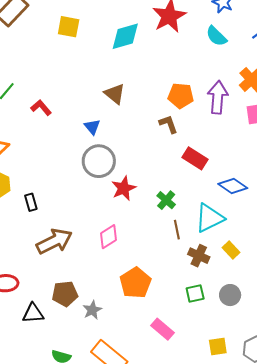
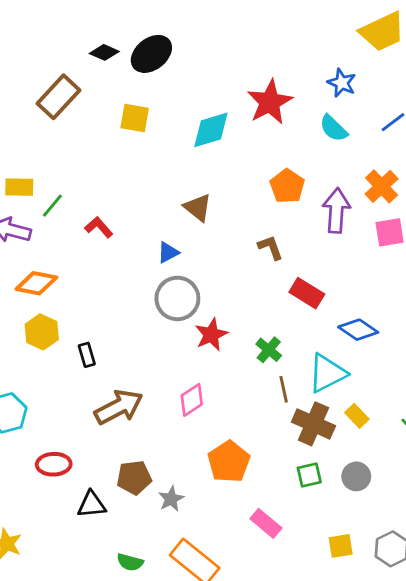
orange pentagon: (181, 96) -> (287, 186), moved, turned 30
blue triangle: (92, 127) -> (168, 252), turned 42
brown cross: (199, 256) -> (313, 424), size x1.4

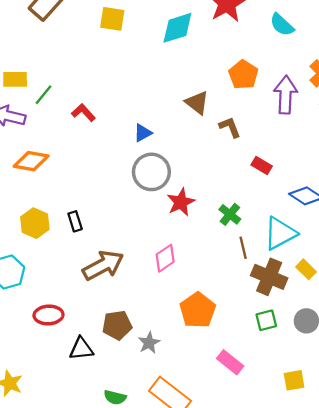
brown triangle: (198, 208) -> (197, 103), moved
red rectangle: (307, 293) -> (262, 165), size x0.7
yellow hexagon: (42, 332) -> (35, 223), moved

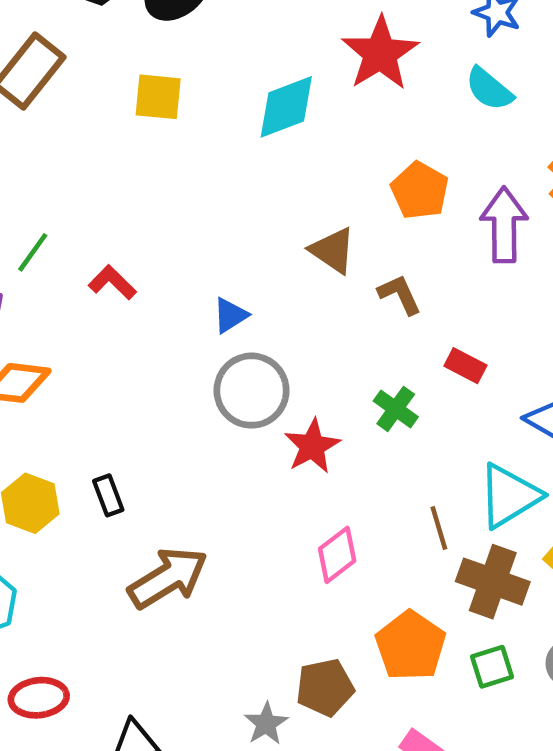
green cross: (230, 214) -> (396, 409), moved
pink diamond: (165, 258) -> (337, 555), moved
orange pentagon: (198, 310) -> (410, 646), moved
red ellipse: (48, 315) -> (39, 698), moved
brown pentagon: (117, 325) -> (325, 687), moved

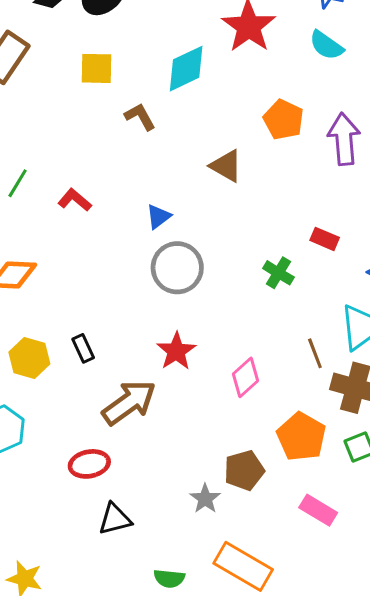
brown L-shape: (400, 295) -> (140, 117), moved
red star: (312, 446) -> (176, 351), moved
red ellipse: (39, 698) -> (89, 464), moved

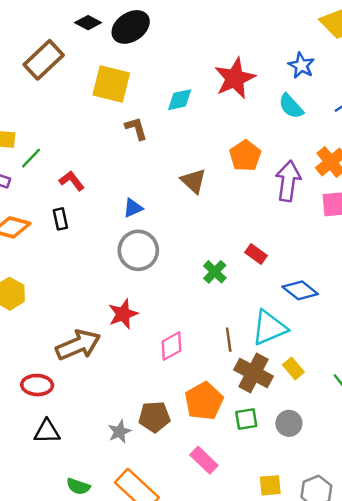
yellow square: (96, 68) -> (111, 84), size x1.4
cyan diamond: (186, 69) -> (180, 100), size x0.7
black rectangle: (83, 348) -> (60, 219), moved

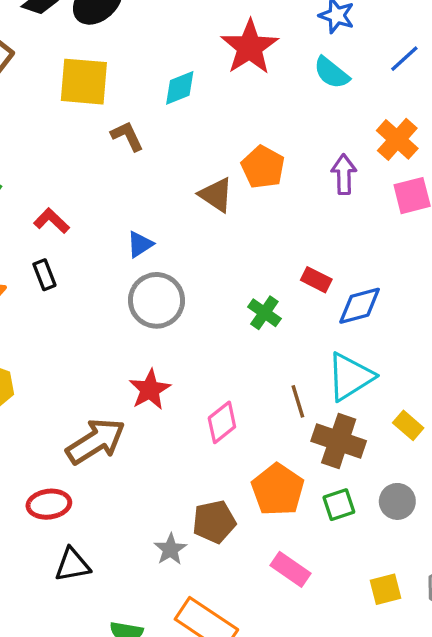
orange pentagon: (245, 156) -> (263, 167), moved
purple arrow: (288, 181) -> (344, 174), size x0.7
blue diamond: (300, 290) -> (360, 306), moved, turned -44
yellow rectangle: (293, 368) -> (408, 425), moved

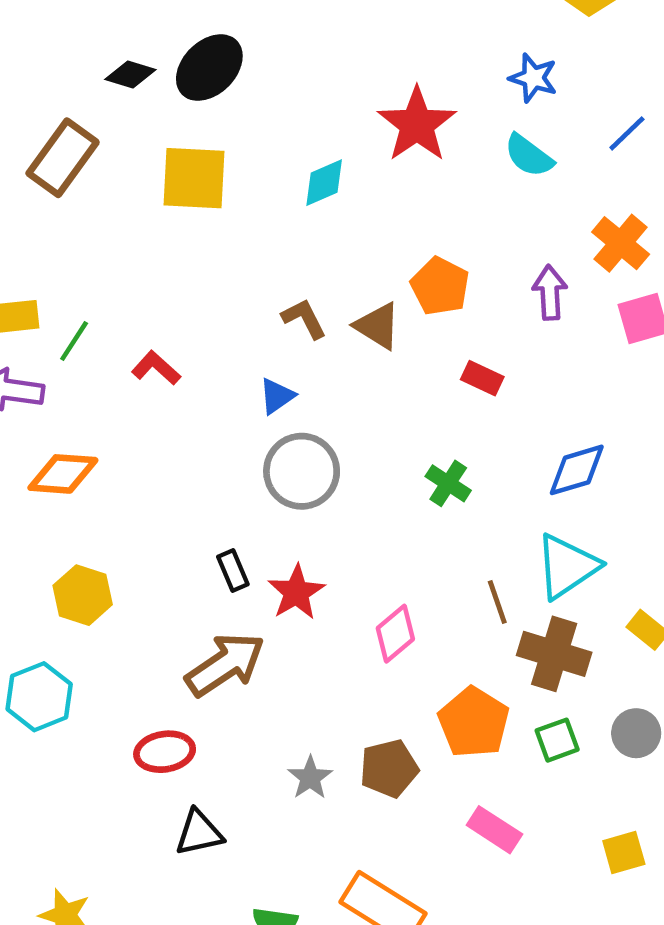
brown L-shape: (127, 136) -> (304, 319), moved
black rectangle: (44, 275) -> (233, 571), moved
red rectangle: (316, 280) -> (482, 378), moved
gray star: (170, 549) -> (310, 778), moved

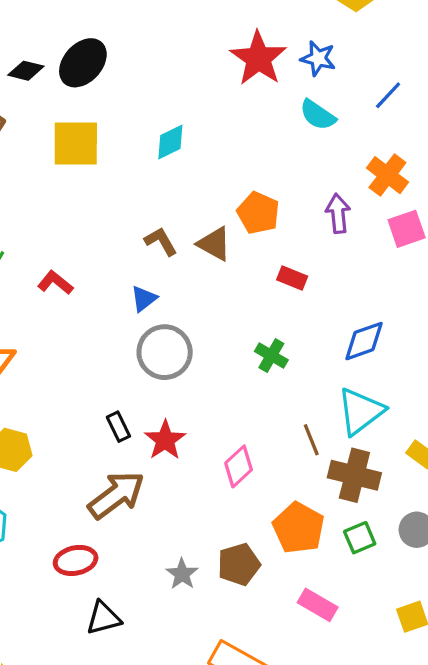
red star: (417, 124) -> (258, 58), moved

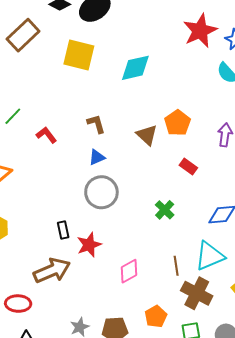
cyan diamond: (170, 142) -> (135, 68), size x1.4
brown L-shape: (161, 241) -> (96, 124), moved
orange pentagon: (299, 528) -> (156, 316), size x0.7

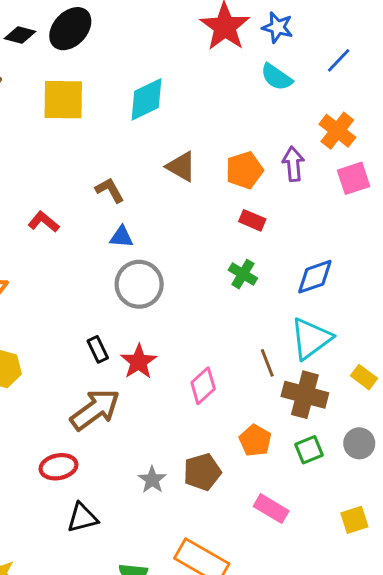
orange pentagon: (178, 123) -> (244, 170), moved, turned 30
brown triangle: (147, 135) -> (181, 166), moved
blue triangle: (97, 157) -> (121, 237), turned 42
green cross: (165, 210) -> (243, 274), moved

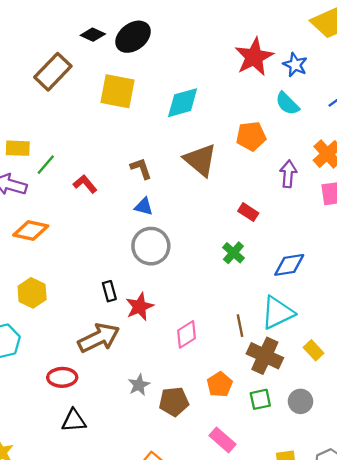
brown triangle: (181, 166) -> (200, 160), size x1.4
orange pentagon: (244, 170) -> (251, 136), moved
gray star: (152, 480) -> (139, 385), moved

